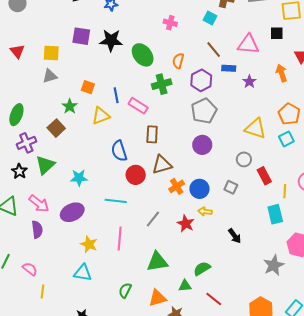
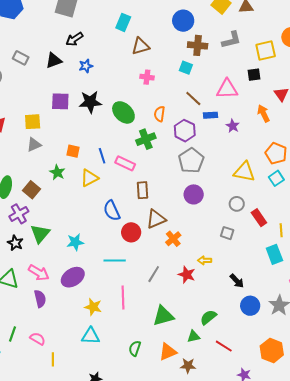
brown square: (56, 128) -> (32, 190), moved
blue circle: (199, 189) -> (250, 306), moved

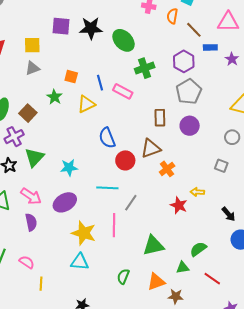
orange semicircle: (159, 114) -> (172, 16), moved
brown rectangle: (143, 190) -> (160, 118), moved
gray line: (154, 274) -> (131, 203), moved
yellow star: (93, 307) -> (84, 233), size x1.4

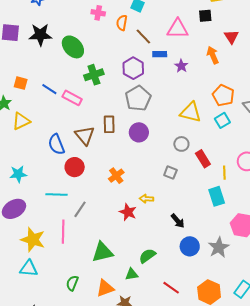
blue line: (100, 83) -> (49, 89), turned -42
yellow triangle: (86, 104) -> (21, 121), moved
brown triangle: (151, 148) -> (85, 135), moved, turned -50
red line: (212, 279) -> (171, 288), moved

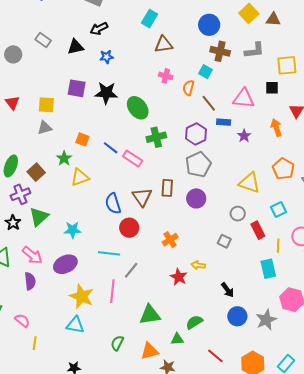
cyan square: (222, 120) -> (278, 209), moved

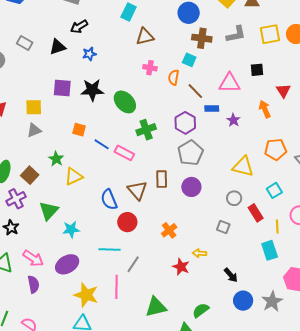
yellow square: (287, 65) -> (270, 34), moved
orange square: (82, 139) -> (79, 130), moved
orange pentagon: (283, 169) -> (276, 149), turned -30
green triangle: (39, 217) -> (49, 211), moved

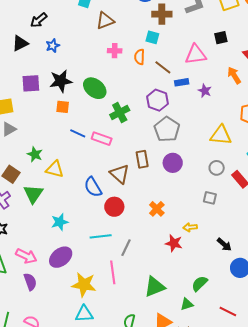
orange square: (79, 130) -> (63, 107), moved
yellow triangle: (74, 176) -> (55, 169), turned 48
green triangle: (49, 211) -> (33, 194), moved

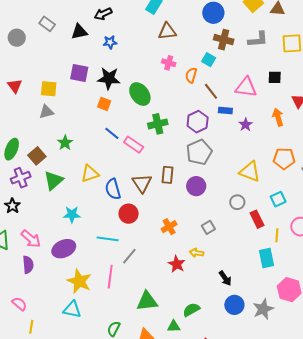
yellow triangle: (55, 169) -> (90, 174), moved, turned -48
gray square: (210, 198) -> (208, 227), moved, turned 32

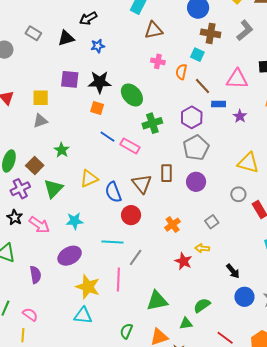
gray L-shape: (258, 40) -> (245, 30), turned -30
pink arrow: (31, 239) -> (39, 225), moved
yellow line: (31, 327) -> (23, 335), moved

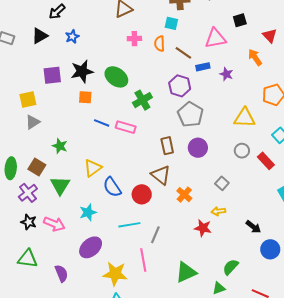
brown triangle: (142, 184) -> (161, 175), moved
blue semicircle: (113, 192) -> (112, 187), moved

